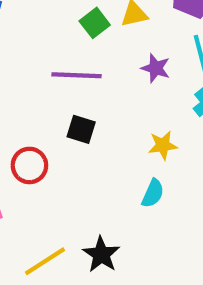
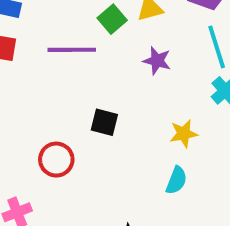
purple star: (156, 68) -> (157, 61), moved
purple line: (76, 75) -> (72, 50), moved

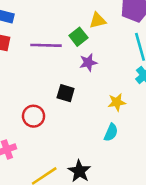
green square: (112, 19) -> (78, 37), moved
purple star: (157, 61) -> (88, 62), moved, turned -30

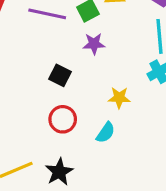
red circle: (34, 116) -> (63, 119), moved

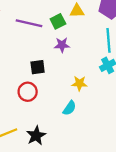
black square: (60, 75) -> (38, 67), turned -35
red circle: (63, 119) -> (28, 92), moved

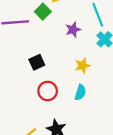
purple star: (62, 45) -> (73, 30), moved
red circle: (28, 92) -> (48, 91), moved

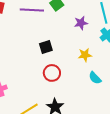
cyan semicircle: (80, 92) -> (95, 78), moved, turned 112

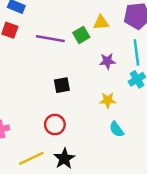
red circle: (52, 73) -> (55, 125), moved

